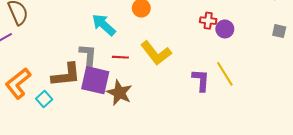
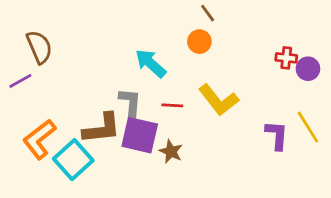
brown star: (119, 93) -> (171, 151), size x0.7
cyan square: (44, 99) -> (73, 160), size x1.8

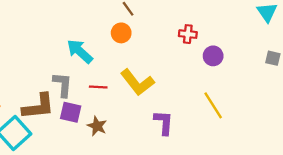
red cross: (286, 58) -> (188, 34), moved
purple square: (140, 135) -> (71, 112), size x0.7
purple L-shape: (277, 135) -> (164, 123), moved

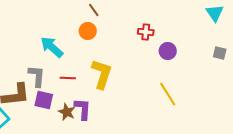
yellow L-shape: (137, 82) -> (102, 74), turned -124
purple L-shape: (164, 123) -> (83, 109), moved

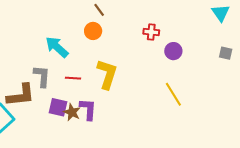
purple square: (44, 100) -> (58, 107), moved

